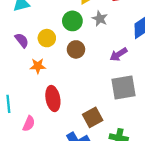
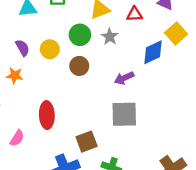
orange star: (38, 66) -> (15, 76), moved

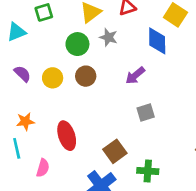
yellow circle: (50, 49) -> (53, 78), moved
blue diamond: (153, 52) -> (157, 41), turned -50
orange star: (15, 76) -> (25, 121), moved
gray square: (124, 114) -> (146, 112), size x0.6

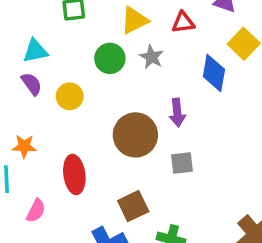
cyan triangle: (16, 32) -> (35, 51), moved
purple arrow: (135, 75) -> (177, 113), turned -66
brown circle: (86, 76) -> (135, 135), moved, size x1.6

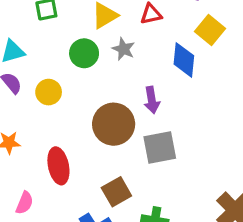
gray square: (182, 163) -> (160, 148), size x1.5

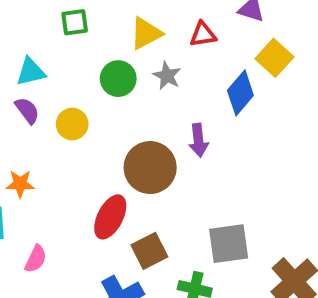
blue diamond: (184, 60) -> (240, 93), turned 32
gray square: (160, 148) -> (229, 244), moved
red ellipse: (58, 166) -> (110, 217), moved, turned 36

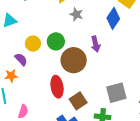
green circle: (118, 79) -> (56, 41), moved
purple semicircle: (27, 110) -> (21, 59), moved
red ellipse: (110, 217) -> (57, 87), turned -30

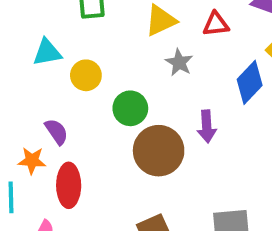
yellow circle: (33, 44) -> (86, 75), moved
red ellipse: (57, 87) -> (69, 185), moved

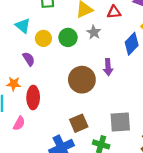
cyan triangle: (47, 52) -> (23, 26), turned 49
green circle: (130, 108) -> (68, 37), moved
purple semicircle: (57, 132) -> (29, 59), moved

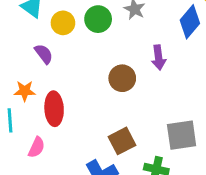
brown circle: (82, 80) -> (122, 78), size x0.7

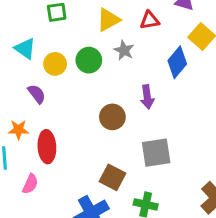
gray square: (182, 135) -> (156, 153), moved
brown square: (122, 141) -> (113, 177), turned -35

